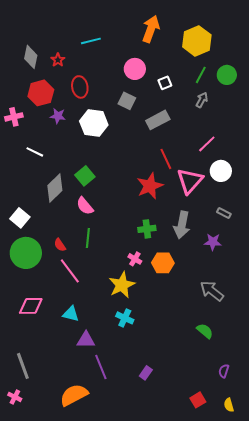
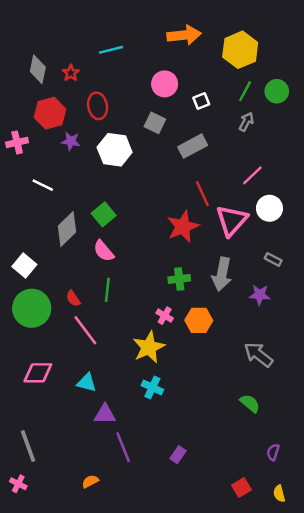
orange arrow: (151, 29) -> (184, 35), turned 64
orange semicircle: (74, 395) -> (90, 481), size x0.5

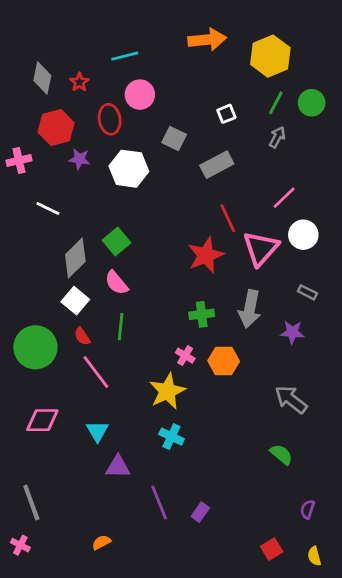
pink circle: (165, 84) -> (140, 95), moved
white square: (24, 266) -> (75, 301), moved
cyan triangle: (87, 383) -> (97, 431), turned 45
purple line: (123, 447) -> (159, 503), moved

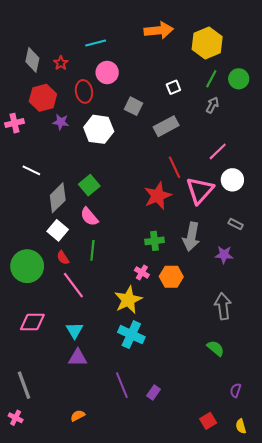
white line: (48, 209) -> (31, 170), moved
gray arrow: (291, 400) -> (223, 306), turned 45
cyan cross: (171, 437) -> (131, 335), size x1.4
purple triangle: (118, 467) -> (78, 358), moved

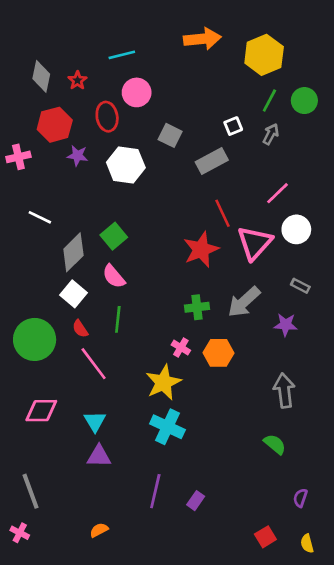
white square: (173, 87) -> (233, 126), moved
gray arrow: (191, 237) -> (244, 302), turned 36
purple line: (122, 385) -> (155, 491), turned 35

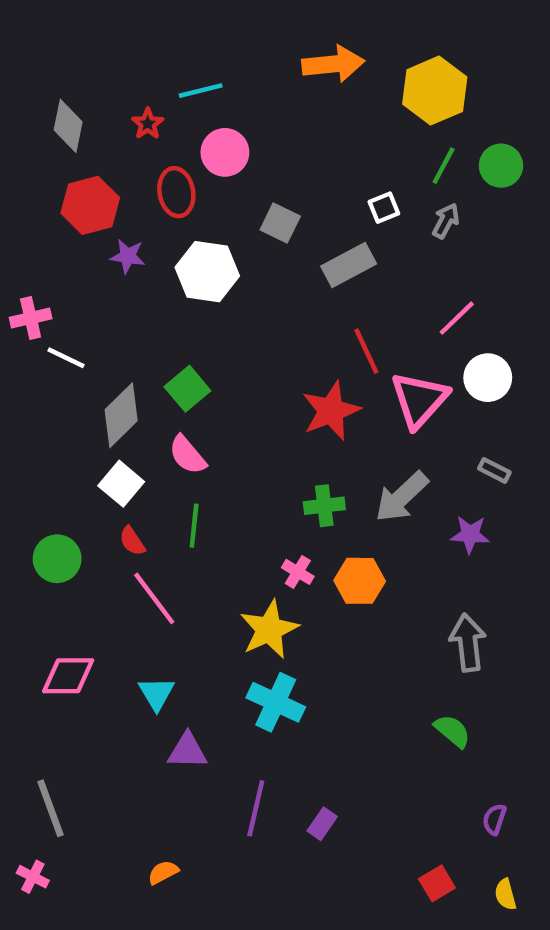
red star: (78, 80) -> (148, 124), moved
pink cross: (18, 157) -> (31, 318), moved
green circle: (35, 339) -> (57, 559), size x0.7
purple triangle: (99, 456) -> (187, 751), moved

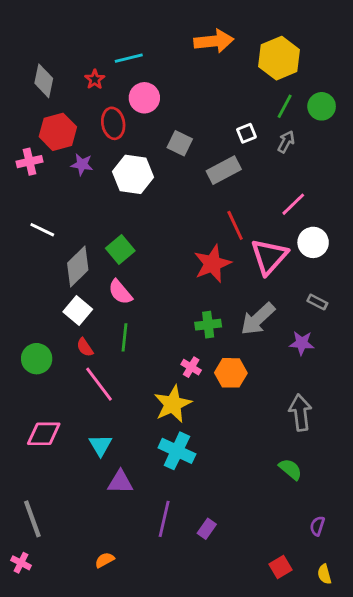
pink cross: (31, 318) -> (30, 162), moved

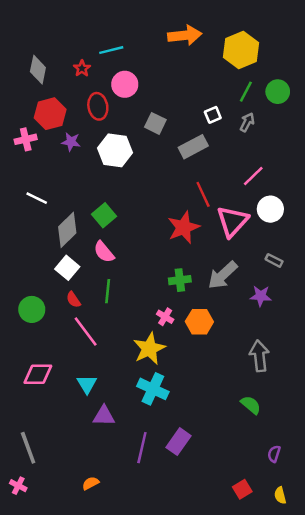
purple rectangle: (207, 529) -> (179, 442), moved, size x1.5

